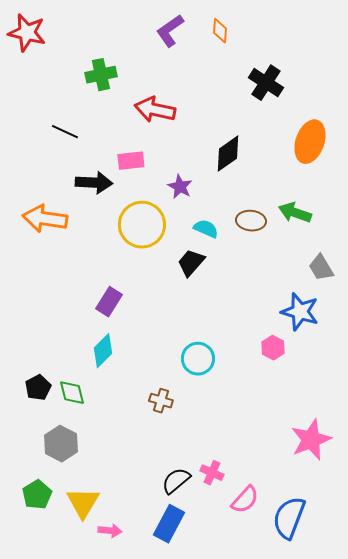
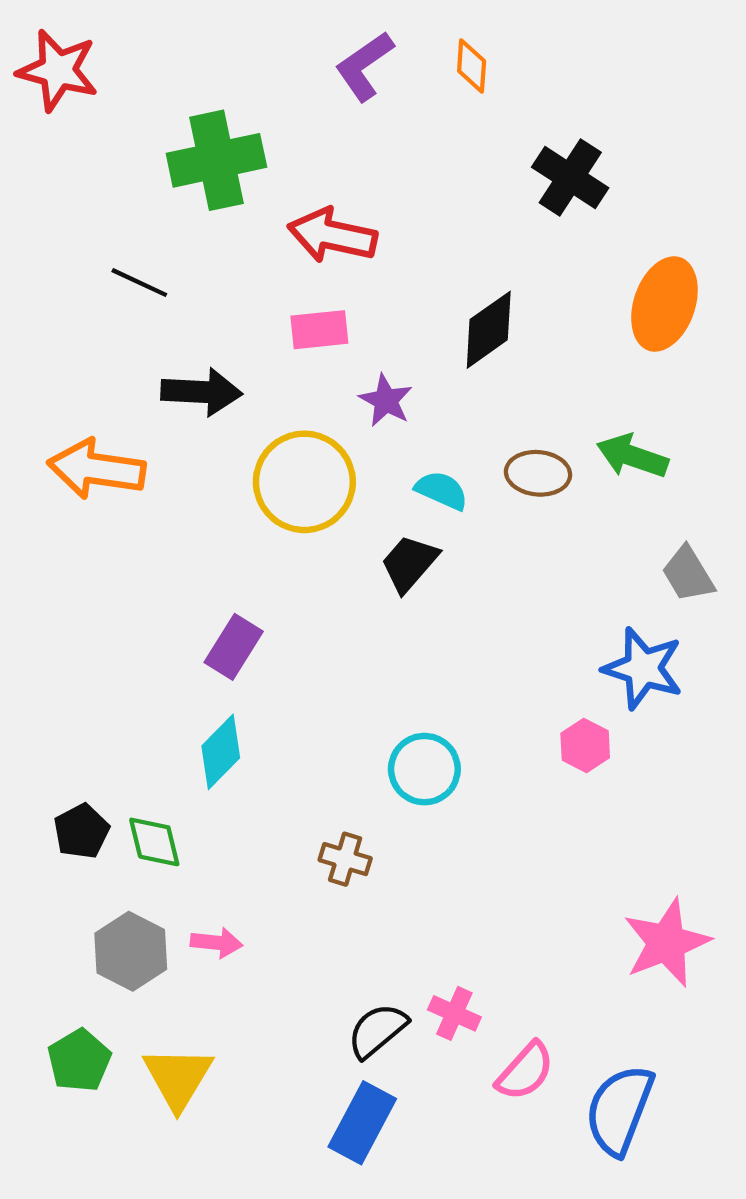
green cross: (101, 75) -> (216, 160), size x1.4
pink rectangle: (131, 161) -> (319, 330), moved
pink arrow: (110, 531) -> (216, 943), moved

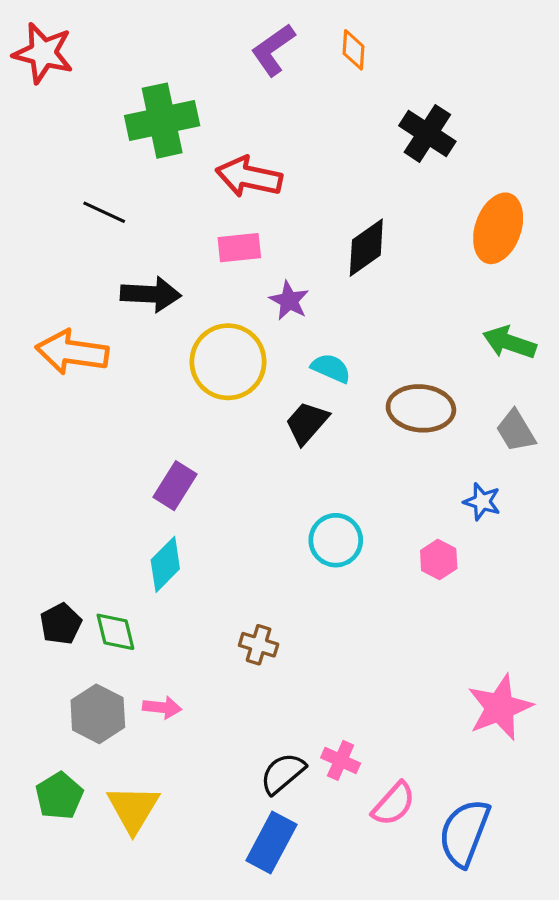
green arrow: (632, 456) -> (509, 342), moved
brown ellipse: (538, 473) -> (421, 408), moved, size x1.4
blue star: (643, 668) -> (482, 502), size x0.6
cyan circle: (424, 769) -> (336, 540), moved

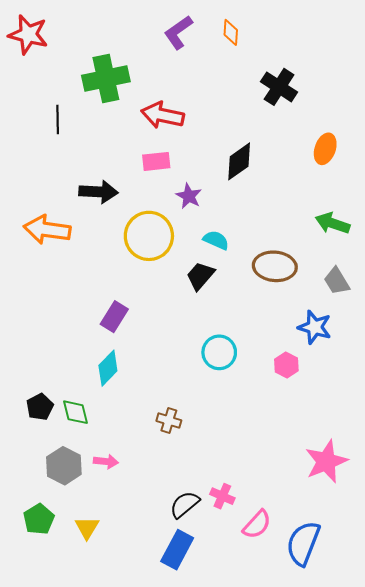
black line: (104, 212) -> (58, 119), moved, turned 64
orange ellipse: (498, 228) -> (325, 149), size x0.7
blue star: (482, 502) -> (315, 327), size x1.4
yellow triangle: (133, 809) -> (87, 528), size x0.7

